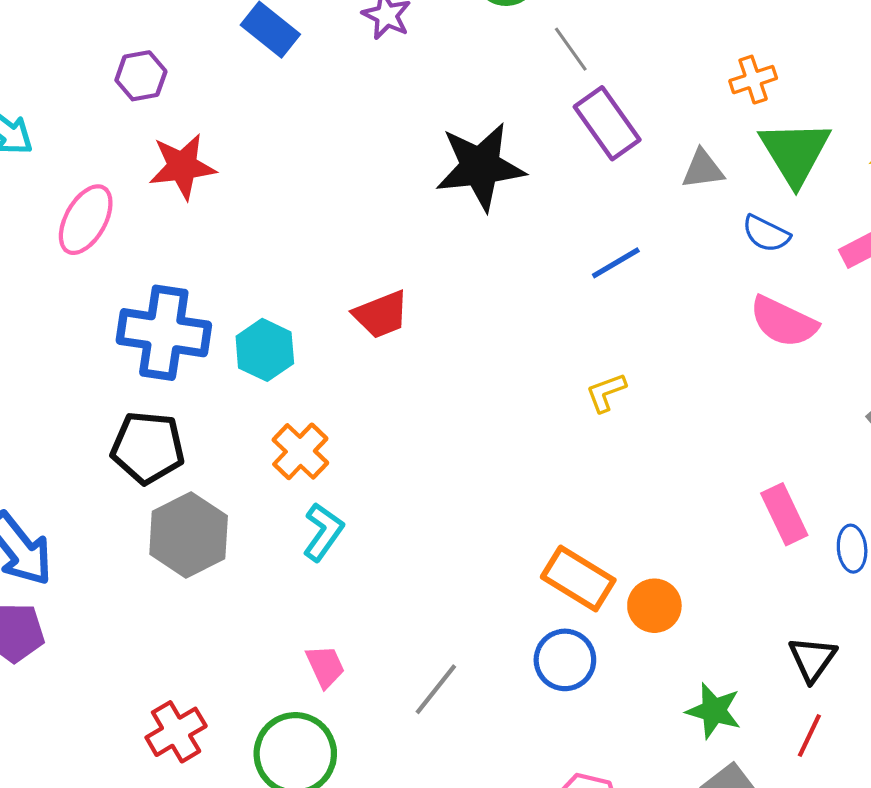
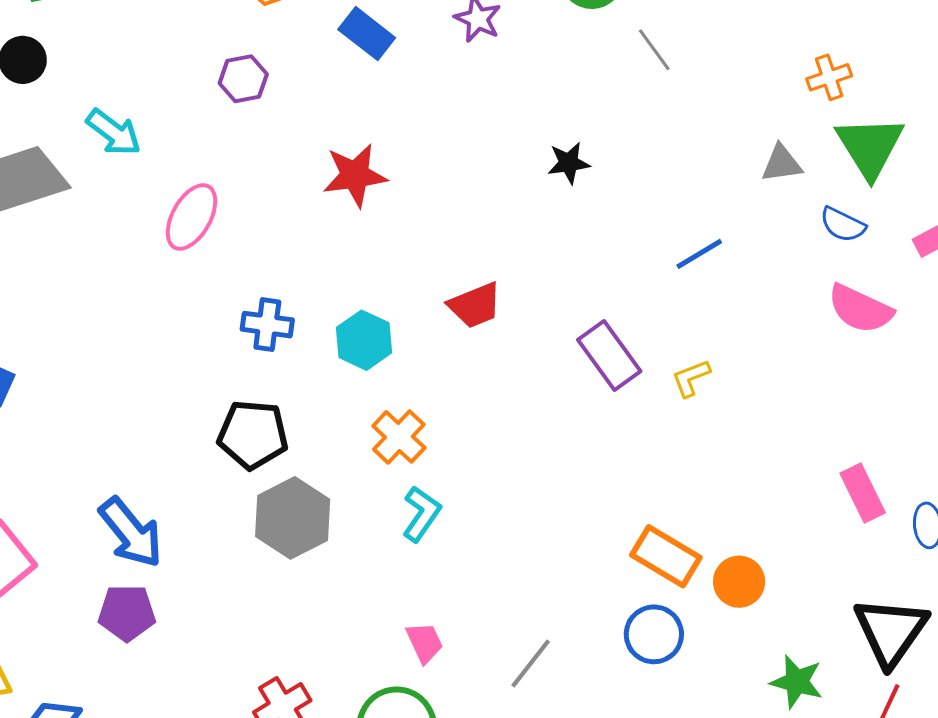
purple rectangle: (607, 123) -> (609, 355), moved
red star: (182, 166) -> (355, 175), moved
black star: (480, 167) -> (569, 163), size x0.5
blue cross: (164, 333) -> (267, 325), size x0.6
black triangle: (812, 659) -> (891, 631), size x1.6

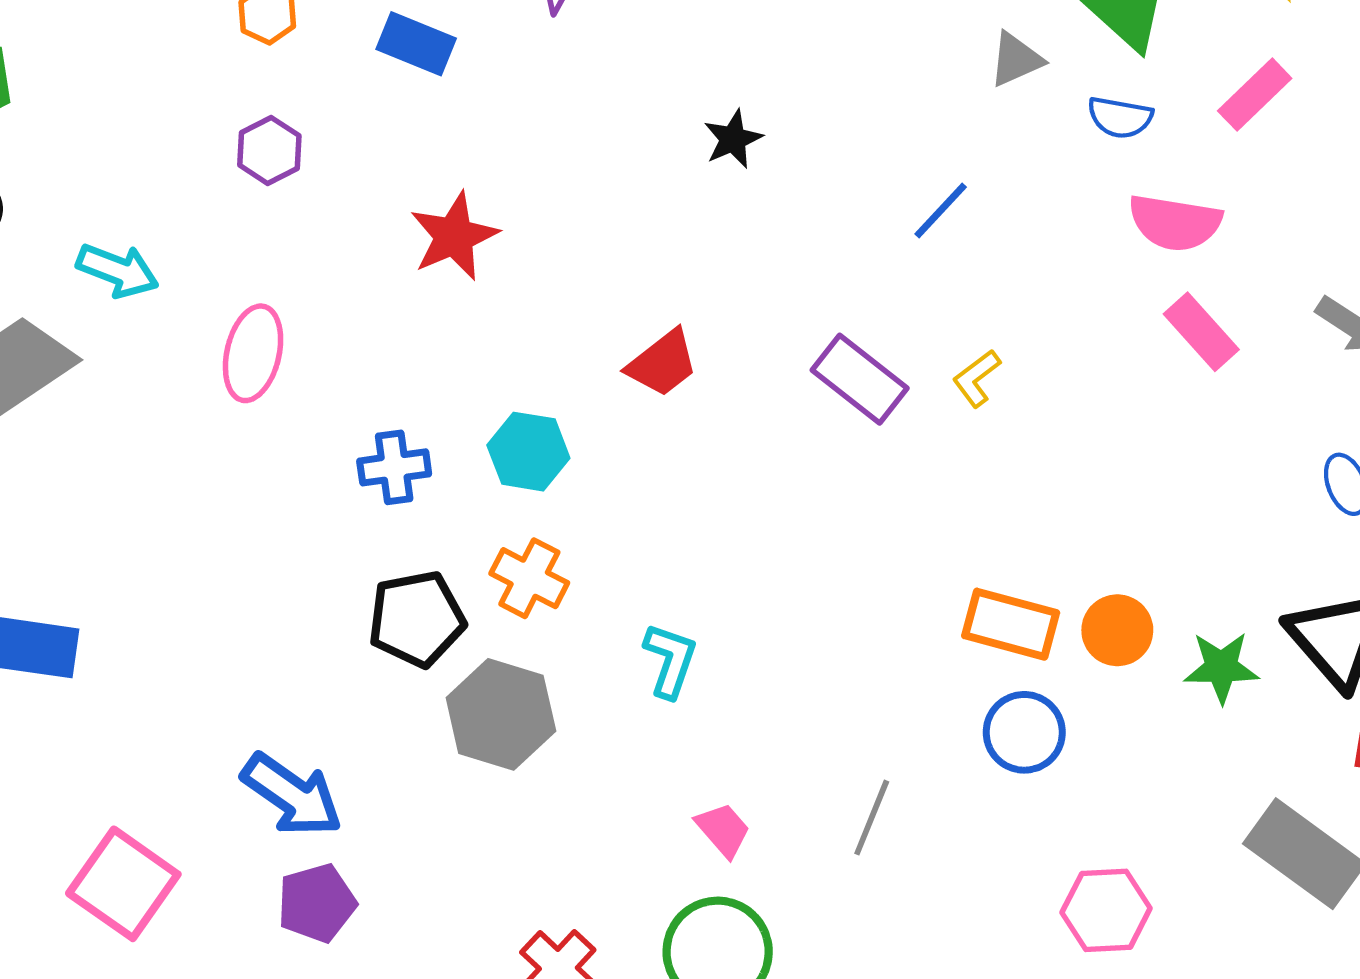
orange cross: (399, 437) -> (529, 578), moved
pink rectangle: (863, 493) -> (1201, 332), moved
green star: (797, 682) -> (1221, 667), moved

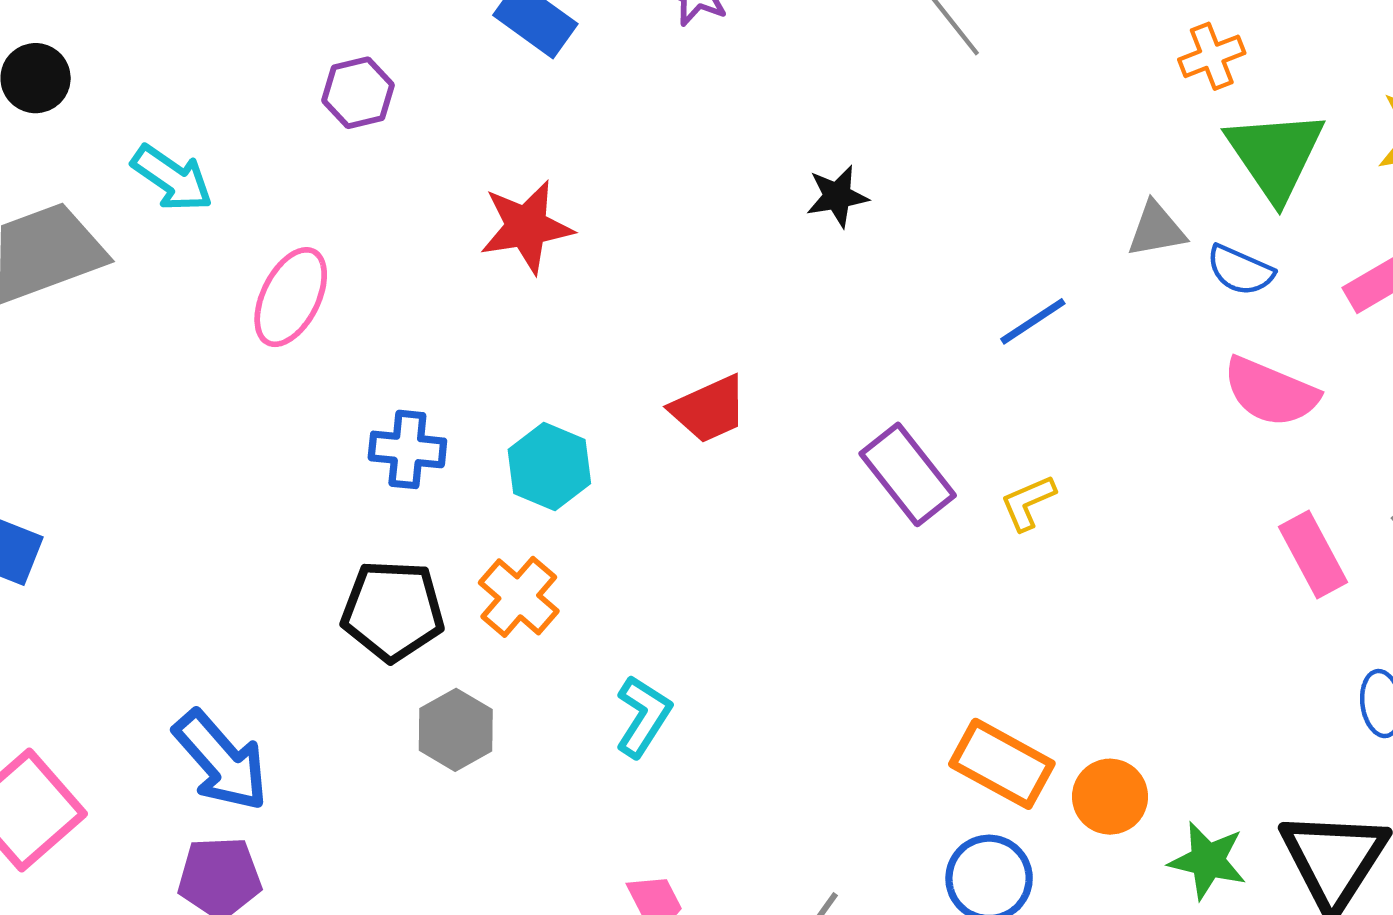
gray triangle: (1016, 59) -> (1156, 230), moved
pink rectangle: (1201, 332) -> (1313, 554), moved
gray hexagon: (501, 714) -> (456, 730), size x0.7

